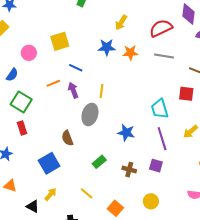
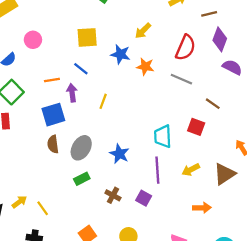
red semicircle: (161, 28) -> (185, 48), turned 125
yellow square: (60, 41) -> (87, 37), moved
gray ellipse: (90, 114) -> (81, 148), moved
blue square: (49, 163) -> (53, 115), moved
yellow line: (87, 193) -> (43, 208), moved

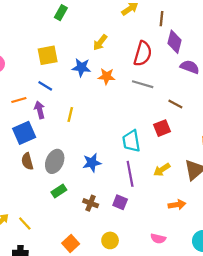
brown line: (209, 14) -> (162, 19), turned -64
red square: (196, 127) -> (162, 128), turned -35
blue star: (119, 154) -> (92, 163), turned -30

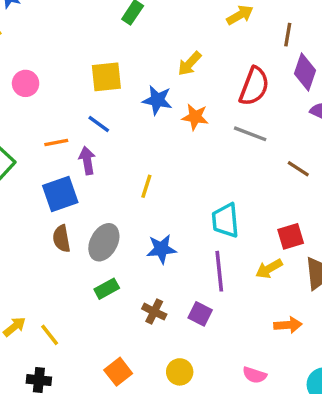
yellow line: (70, 114) -> (146, 186), moved
red square: (162, 128) -> (291, 236), moved

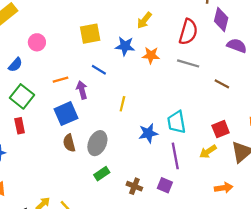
blue line: (99, 124) -> (99, 70), moved
blue star: (161, 249) -> (148, 133), moved

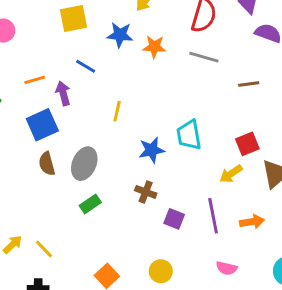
brown line: (222, 84) -> (249, 84), turned -35
purple line: (175, 156) -> (213, 216), moved
brown cross: (134, 186) -> (146, 192), moved

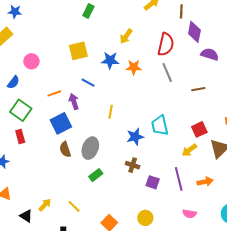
gray line: (204, 57) -> (167, 73), turned 54
yellow line: (44, 249) -> (74, 206), moved

